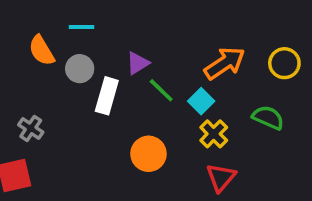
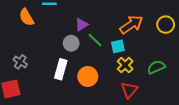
gray circle: (80, 69) -> (71, 43), moved
white rectangle: (107, 96) -> (61, 69), moved
cyan square: (201, 101) -> (118, 46), turned 32
green semicircle: (268, 118) -> (156, 67), moved, turned -48

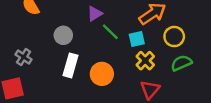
yellow circle: (166, 25) -> (174, 37), moved
gray circle: (71, 43) -> (63, 35), moved

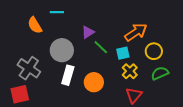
gray circle: (63, 35) -> (62, 50), size x1.5
gray cross: (24, 57) -> (29, 68), size x1.6

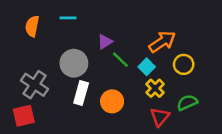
orange semicircle: (35, 25) -> (32, 26), moved, turned 42
cyan square: (123, 53) -> (147, 67), turned -32
green semicircle: (160, 73) -> (187, 103), moved

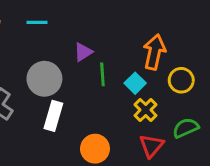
orange arrow: (162, 42) -> (154, 52), turned -44
green line: (120, 60) -> (102, 74), turned 42
orange circle: (112, 101) -> (95, 149), moved

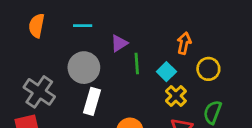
cyan line: (37, 22) -> (83, 26), moved
orange arrow: (154, 52) -> (184, 43), size x0.7
green semicircle: (186, 128) -> (212, 112), turned -45

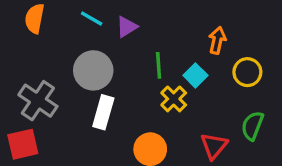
cyan line: (83, 26) -> (92, 18), turned 30
purple triangle: (119, 43) -> (127, 27), moved
yellow cross: (176, 96) -> (174, 99), moved

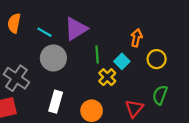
cyan line: (92, 18) -> (44, 32), moved
purple triangle: (127, 27) -> (76, 29), size x1.6
white rectangle: (103, 112) -> (56, 102), moved

